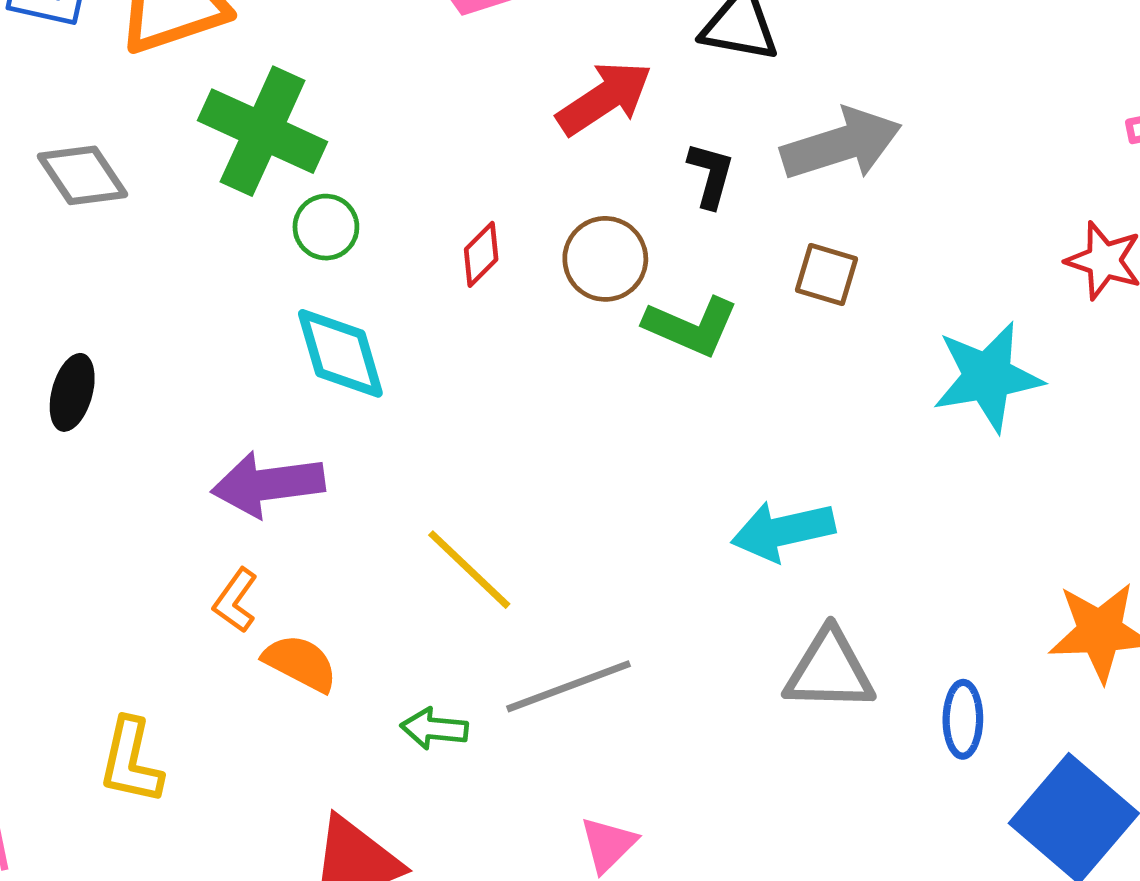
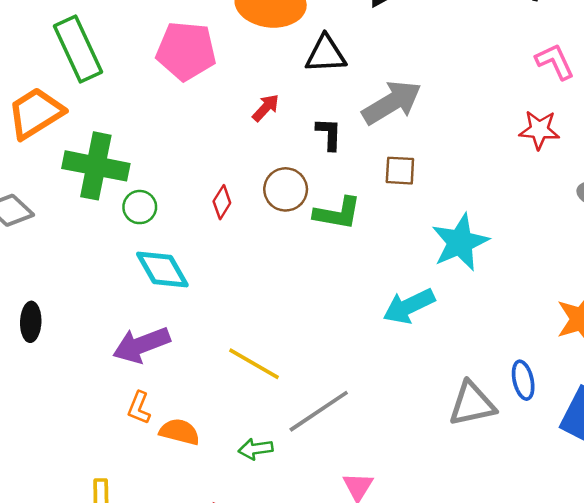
red arrow: (604, 98) -> (266, 108), size x0.6
cyan star: (988, 377) -> (460, 242), moved
gray triangle: (829, 670) -> (472, 404), moved

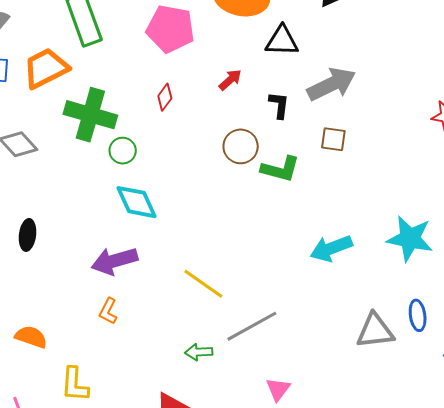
red diamond: (222, 202) -> (165, 97), moved
cyan star: (460, 242) -> (410, 239), moved, turned 30
orange semicircle: (179, 432) -> (31, 337), moved

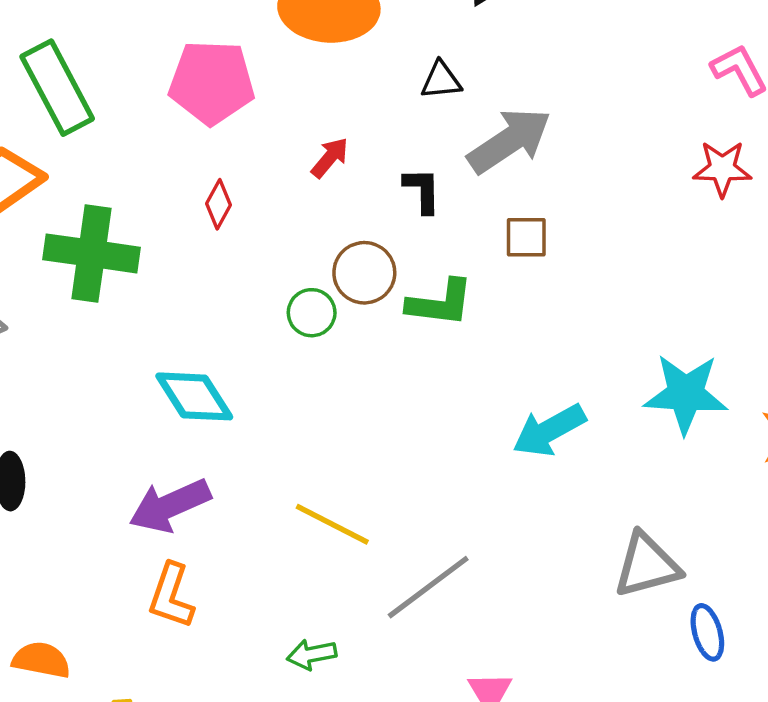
black triangle: (282, 41) -> (441, 80), moved, size x0.7
green circle: (123, 151) -> (312, 313), moved
orange L-shape: (108, 311) -> (171, 596), size x1.4
blue ellipse: (418, 315) -> (707, 632), moved
green arrow: (199, 352) -> (312, 654), moved

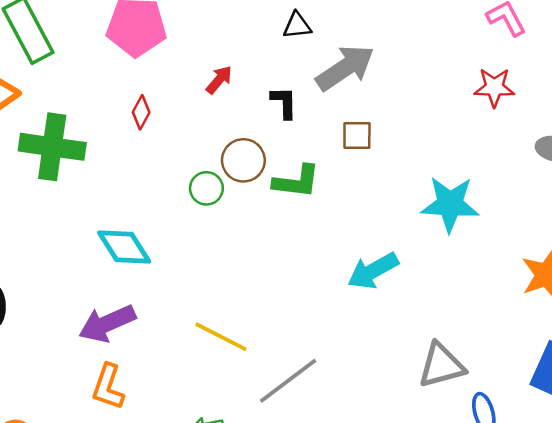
cyan star: (686, 394) -> (450, 204), moved

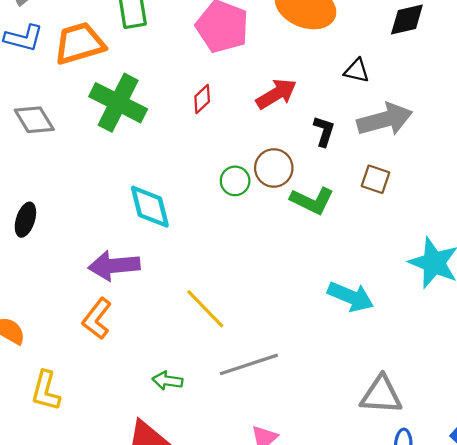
red arrow: (219, 80) -> (276, 94), size x1.5
cyan arrow: (373, 271) -> (351, 297), turned -147

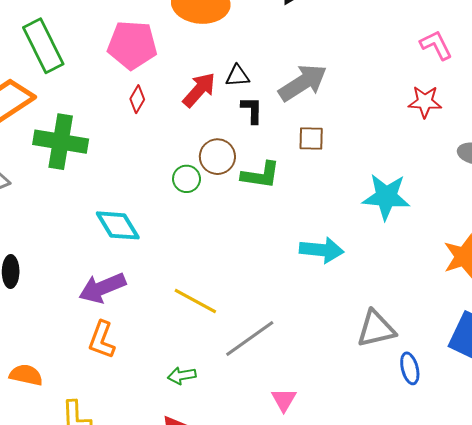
black triangle: (357, 71) -> (237, 76), moved
red diamond: (202, 99) -> (137, 99), moved

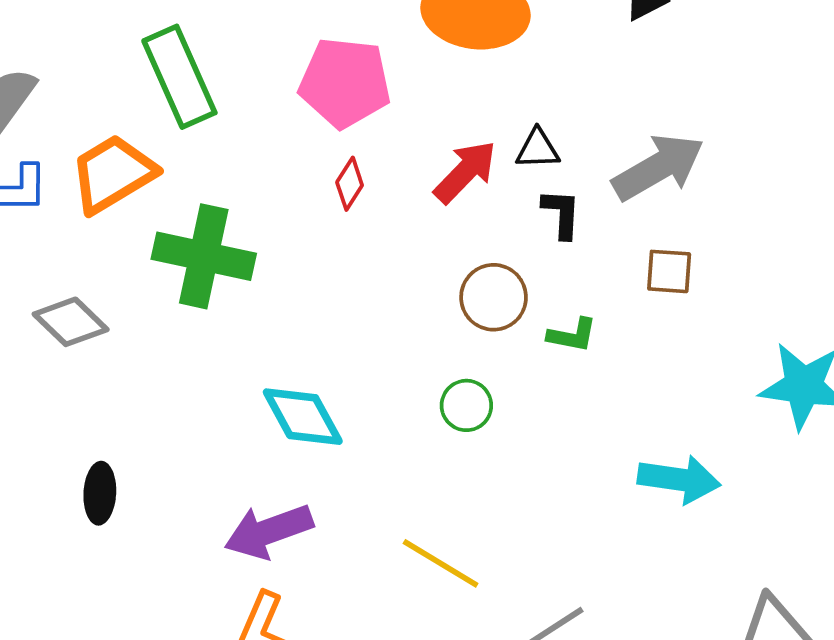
green L-shape: (261, 175) -> (572, 335), size x0.7
green circle: (187, 179) -> (466, 405), moved

